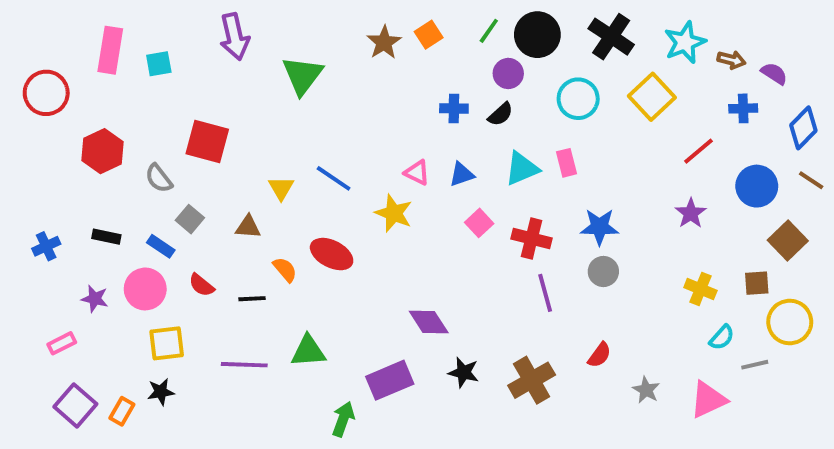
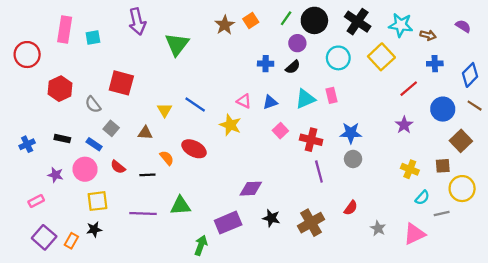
cyan star: (685, 42) -> (401, 25), turned 30
purple semicircle: (774, 73) -> (463, 26), moved
purple diamond: (429, 322) -> (251, 189), turned -60

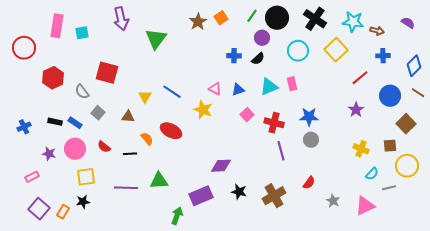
blue rectangle: (94, 144) -> (75, 123), moved

